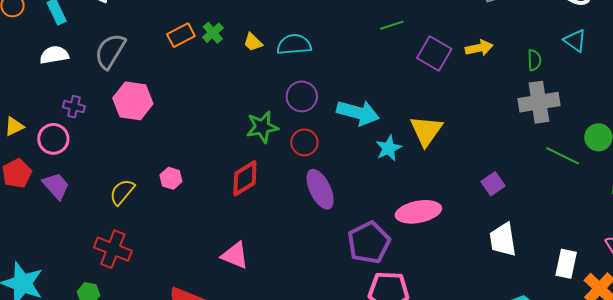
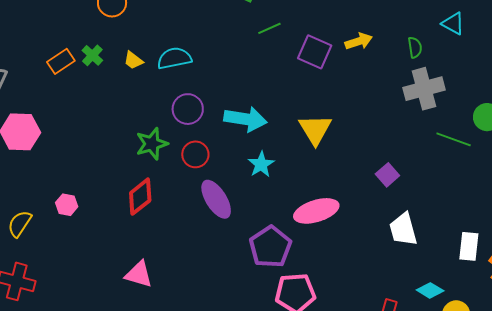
cyan star: (389, 148) -> (261, 164), moved

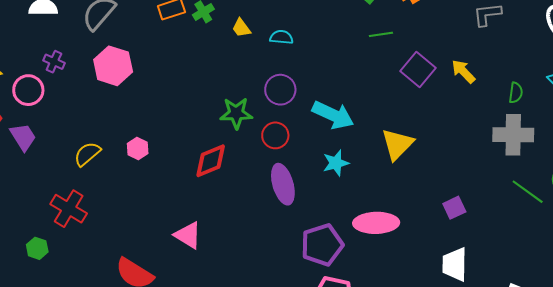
yellow arrow: (359, 41) -> (463, 71), turned -132
cyan semicircle: (174, 58) -> (281, 37), size x0.7

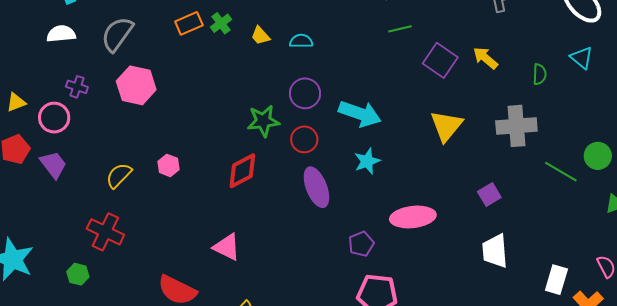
gray cross: (513, 135) -> (516, 126), moved
yellow triangle: (397, 144) -> (446, 126), moved
purple pentagon: (322, 245) -> (361, 244), size x0.6

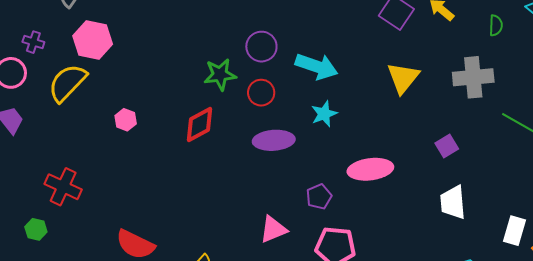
yellow semicircle: (119, 175) -> (67, 83), moved, size x1.5
purple ellipse: (316, 187) -> (274, 140), turned -72
pink triangle: (227, 247) -> (273, 229), moved, turned -48

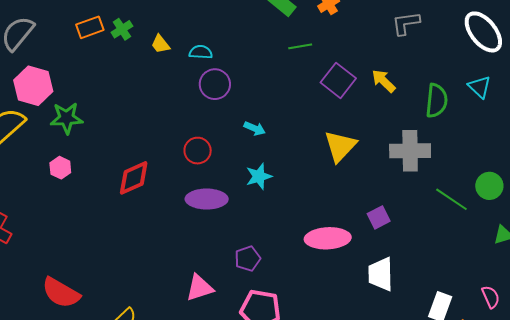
green semicircle: (496, 25) -> (437, 101), size x1.6
purple circle: (261, 47) -> (215, 84), moved
cyan arrow: (317, 66) -> (255, 128), size x0.5
green star: (220, 74) -> (67, 118), moved
pink ellipse: (370, 169) -> (328, 238), moved

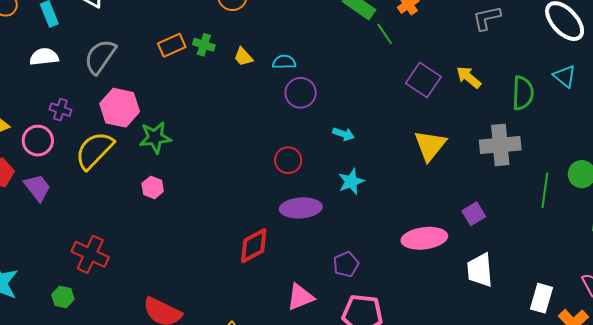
green cross: (122, 29) -> (204, 45), turned -35
green line: (300, 46) -> (385, 34), moved, turned 70
red diamond: (134, 178) -> (254, 246), moved
green line: (451, 199) -> (545, 190), turned 68

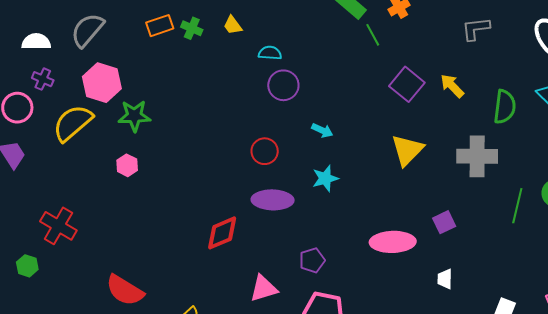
white semicircle: (44, 57) -> (36, 42), moved
yellow trapezoid: (243, 57) -> (233, 25), moved
white trapezoid: (480, 270) -> (445, 279), size x0.6

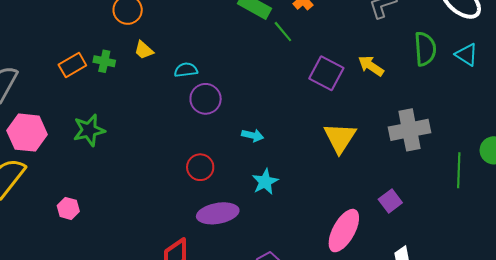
green semicircle: (505, 107) -> (425, 49), moved
green star: (134, 116) -> (89, 130), moved
pink ellipse: (393, 242) -> (344, 231), turned -48

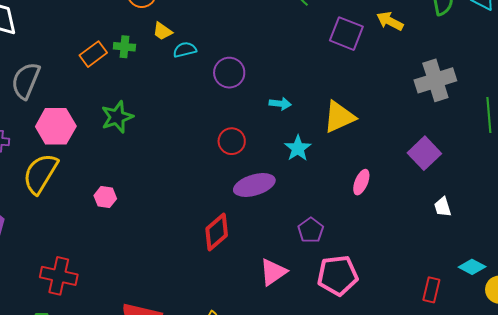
cyan semicircle: (186, 70) -> (185, 50), moved
yellow triangle: (340, 138) -> (339, 117), moved, turned 39
purple square: (390, 201) -> (424, 153), size x1.4
pink ellipse: (344, 231) -> (361, 182), moved, size x0.6

